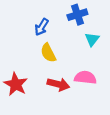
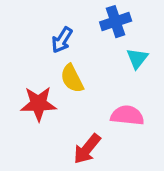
red star: (16, 84) -> (38, 104), moved, turned -30
red arrow: (58, 84) -> (87, 149), moved, turned 115

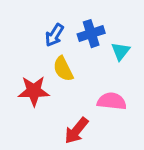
blue cross: (116, 22) -> (91, 34), moved

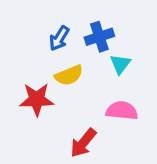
cyan triangle: (121, 51) -> (120, 64), moved
yellow semicircle: (63, 69) -> (69, 75), turned -85

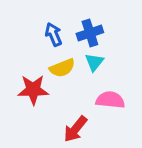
blue arrow: (59, 38) -> (54, 34), turned 125
cyan triangle: (120, 64) -> (94, 62), moved

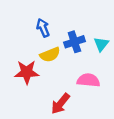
blue cross: (90, 33) -> (74, 42), moved
cyan triangle: (94, 62) -> (101, 44), moved

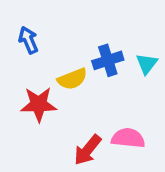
blue arrow: (43, 28) -> (28, 40), moved
pink semicircle: (88, 80) -> (128, 138), moved

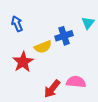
cyan triangle: (147, 64) -> (88, 23), moved
red star: (39, 104) -> (23, 62), turned -30

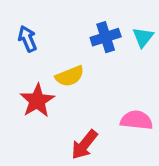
blue cross: (64, 36) -> (106, 37), moved
pink semicircle: (76, 82) -> (136, 120), moved

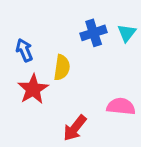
blue arrow: (27, 39) -> (24, 50), moved
yellow semicircle: (70, 76) -> (62, 67), turned -60

